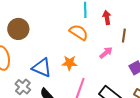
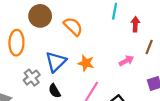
orange semicircle: (79, 32) -> (73, 26), moved
blue triangle: (42, 68) -> (56, 62), turned 40

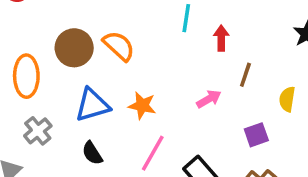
brown circle: (40, 16) -> (74, 48), moved
blue triangle: (56, 62) -> (92, 105), turned 30
gray cross: (32, 78) -> (38, 131), moved

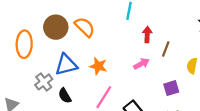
red arrow: (221, 38) -> (147, 35), moved
gray cross: (38, 131) -> (44, 82), moved

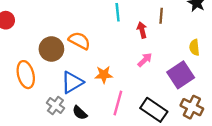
brown line: (166, 49) -> (161, 16), moved
purple square: (171, 88) -> (181, 75), size x1.6

